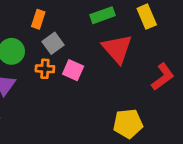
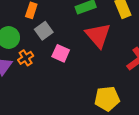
orange cross: (45, 69) -> (26, 58), moved, turned -35

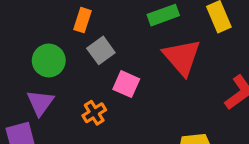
orange cross: (26, 58) -> (94, 113), moved

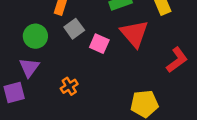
pink square: (126, 84) -> (99, 44), moved
orange cross: (94, 113) -> (69, 86), moved

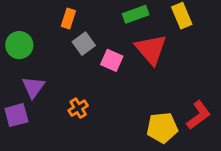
green circle: (35, 36) -> (19, 45), moved
red L-shape: (177, 60) -> (199, 115), moved

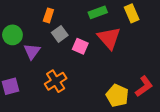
purple triangle: (33, 87) -> (32, 51), moved
orange cross: (78, 108) -> (56, 81), size x1.5
yellow pentagon: (162, 128) -> (117, 96), turned 30

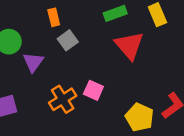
orange rectangle: (48, 15) -> (54, 17), turned -32
pink square: (80, 46) -> (93, 90), moved

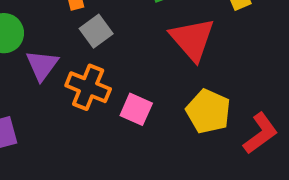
orange cross: (63, 99) -> (88, 87), moved, turned -36
yellow pentagon: (140, 117) -> (208, 111), moved

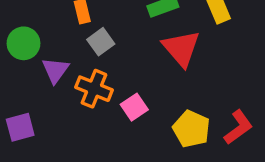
pink square: (136, 109) -> (134, 107), turned 32
yellow pentagon: (208, 111) -> (191, 129), moved

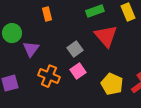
gray square: (101, 42) -> (75, 49), moved
orange cross: (94, 89) -> (49, 76), moved

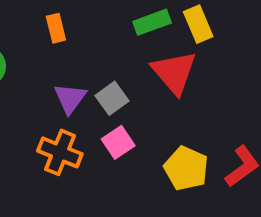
yellow rectangle: (128, 12) -> (198, 24), moved
purple triangle: (31, 49) -> (70, 98), moved

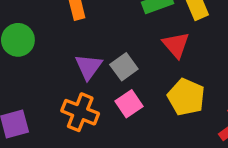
red triangle: (174, 72) -> (176, 45), size x0.7
yellow pentagon: (186, 168) -> (186, 97), moved

